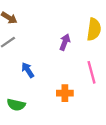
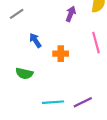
orange cross: (65, 93) -> (61, 54), moved

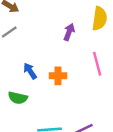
blue arrow: (35, 40) -> (30, 71), moved

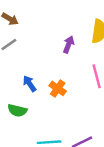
orange cross: (58, 76) -> (58, 88), turned 35

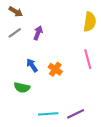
purple arrow: (69, 45) -> (38, 33), moved

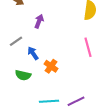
gray line: (15, 33) -> (16, 41), moved
orange cross: (55, 69) -> (51, 66), moved

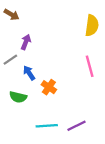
purple arrow: (39, 21) -> (26, 42), moved

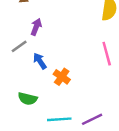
green semicircle: (18, 97) -> (28, 99), moved

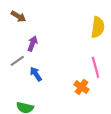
orange cross: (62, 77) -> (81, 87), moved

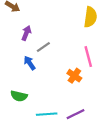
gray line: (17, 61) -> (43, 47), moved

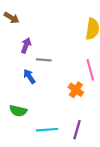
gray line: (43, 47) -> (44, 60), turned 40
purple line: (75, 114) -> (77, 130), turned -48

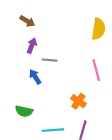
brown arrow: (12, 18) -> (27, 21), moved
orange cross: (76, 90) -> (78, 101), moved

